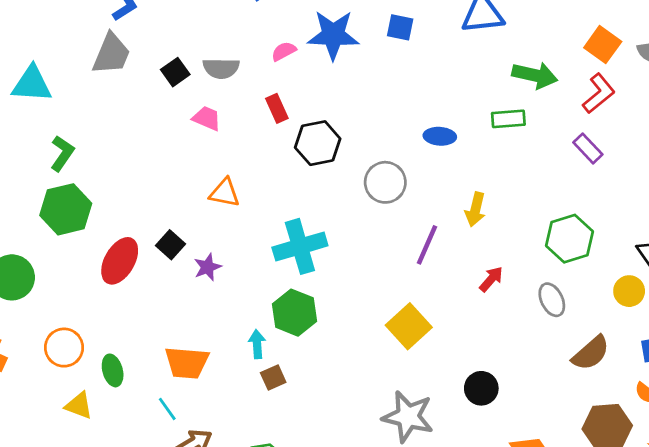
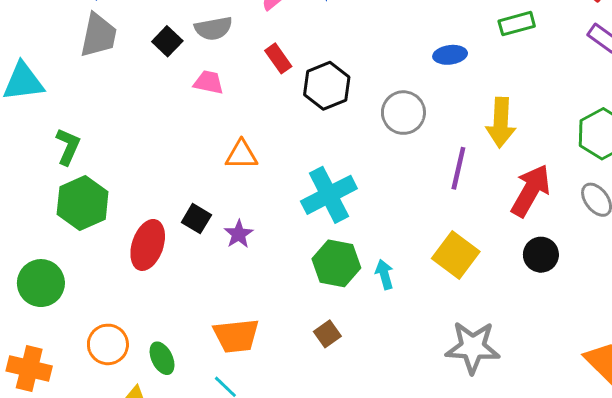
yellow arrow: (475, 209) -> (501, 122), size x1.4
red arrow: (491, 279) -> (531, 191), size x1.8
cyan arrow: (257, 344) -> (384, 274), moved
black circle: (481, 388) -> (541, 255), moved

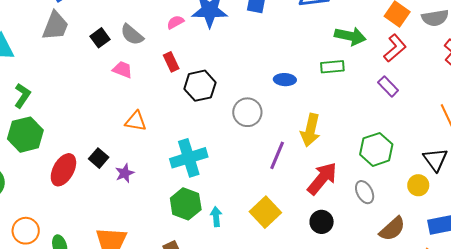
gray semicircle: (213, 28) -> (132, 35), turned 40

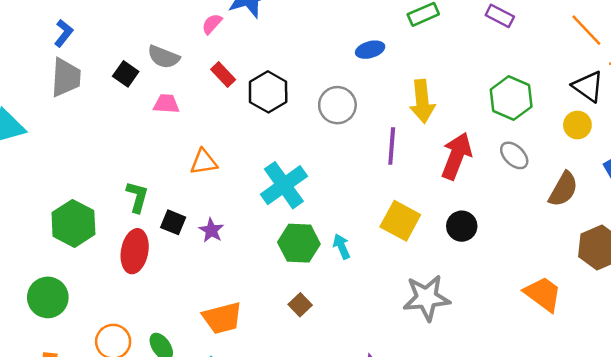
green L-shape: (22, 96) -> (137, 197), moved
black circle: (322, 222) -> (462, 226), moved

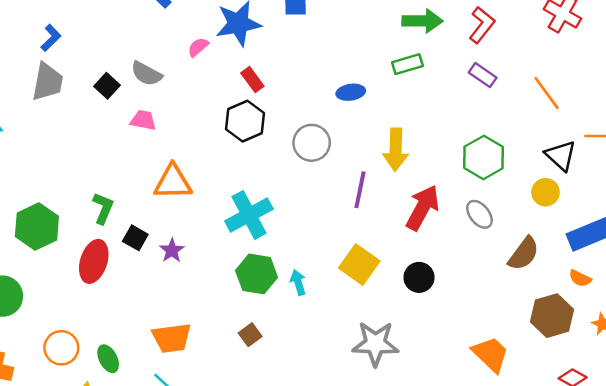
orange line: (586, 30) -> (547, 93), moved
red rectangle: (223, 74) -> (252, 80), moved
orange triangle: (204, 162) -> (173, 182), size x1.4

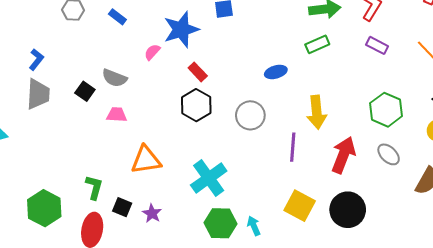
black circle: (419, 277) -> (348, 210), size x1.5

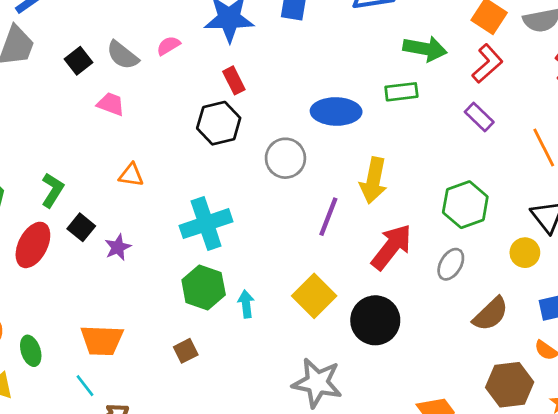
pink semicircle: (152, 52) -> (168, 46), moved
blue ellipse: (276, 72) -> (336, 111), size x1.6
gray ellipse: (389, 154) -> (451, 264), turned 60
orange triangle: (146, 160) -> (131, 175), size x0.6

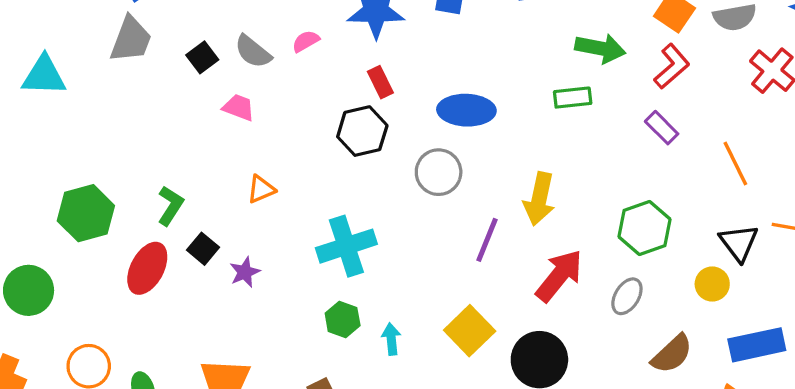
blue ellipse: (336, 111) -> (466, 110), moved
orange triangle: (131, 175) -> (261, 189), turned -32
green hexagon: (204, 287) -> (343, 319), size x0.7

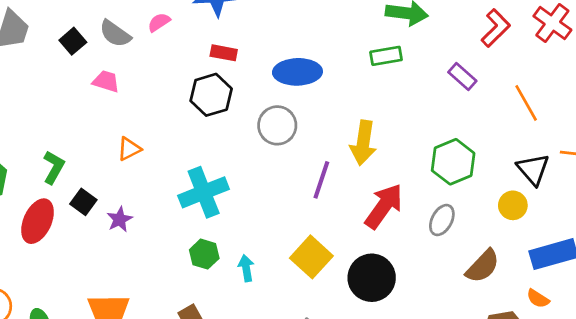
red L-shape: (672, 66) -> (496, 28), moved
red rectangle: (380, 82) -> (224, 53), turned -50

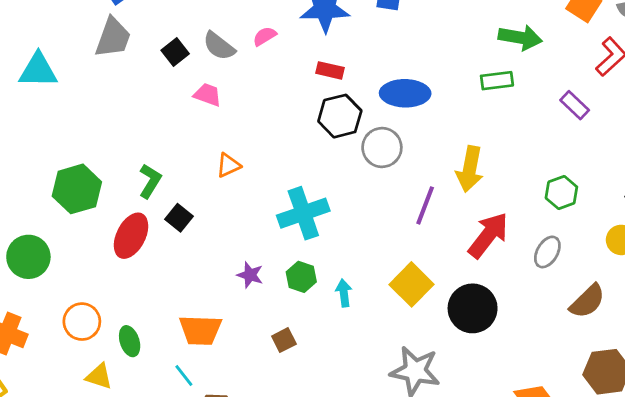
black hexagon: (211, 95) -> (340, 116), moved
green hexagon: (453, 162) -> (561, 193), size x0.7
purple star: (120, 219) -> (250, 275), moved, turned -30

